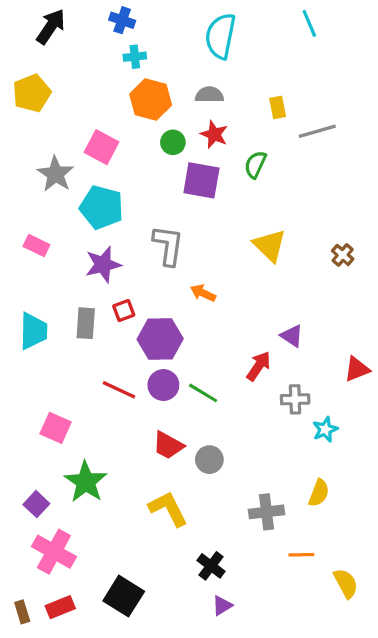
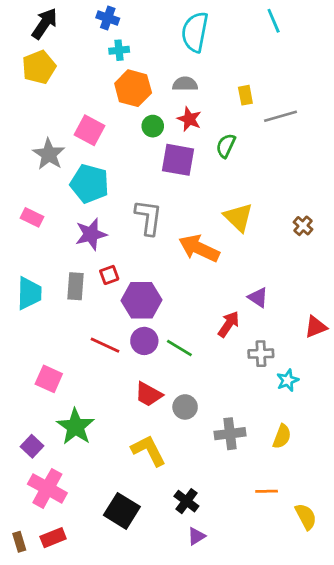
yellow pentagon: (32, 93) -> (39, 67), moved
orange arrow: (203, 293) -> (199, 248), moved, size x1.8
gray cross: (266, 512) -> (230, 434), moved
black square: (124, 596) -> (122, 511), moved

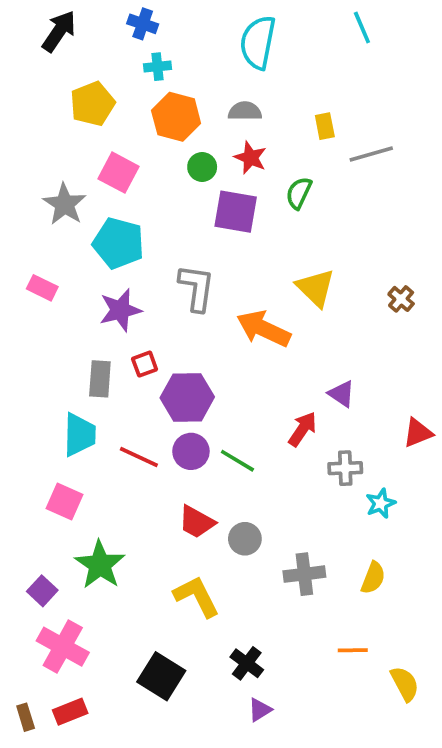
yellow pentagon: (39, 67) -> (92, 104), moved
cyan trapezoid: (29, 293) -> (79, 435), moved

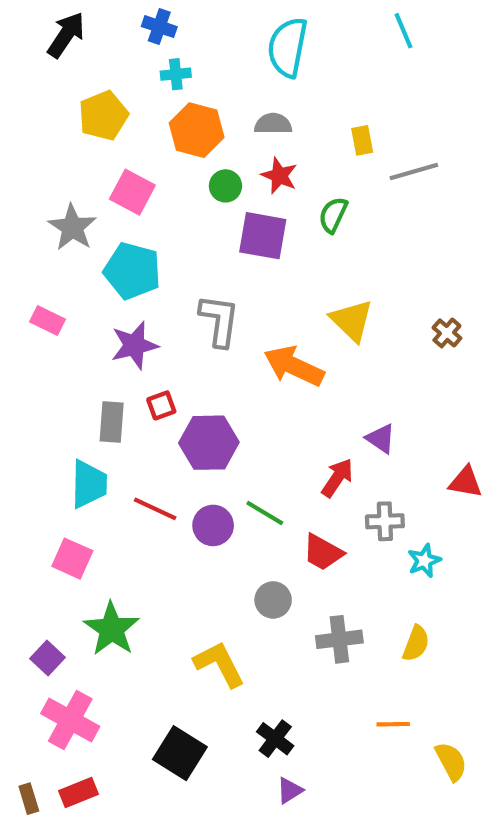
red triangle: (418, 433) -> (466, 482), turned 32
purple circle: (191, 451) -> (213, 525), moved
red trapezoid: (197, 522) -> (323, 552), moved

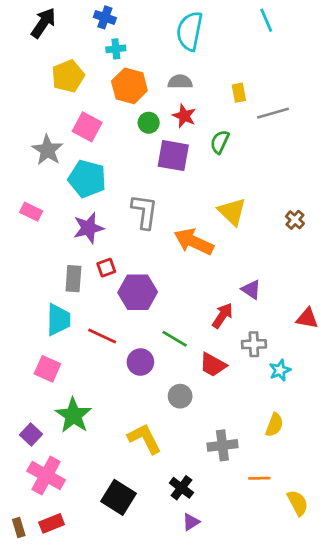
purple circle: (213, 525) -> (140, 362), moved
gray cross: (339, 639) -> (222, 445), moved

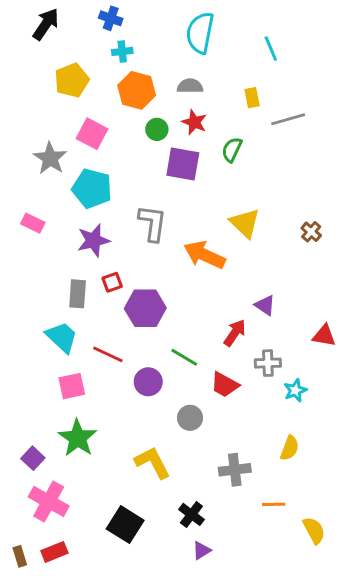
cyan line: (266, 20) -> (271, 49), moved
cyan trapezoid: (58, 320) -> (62, 337), turned -48
pink square: (47, 369) -> (72, 386), moved, turned -36

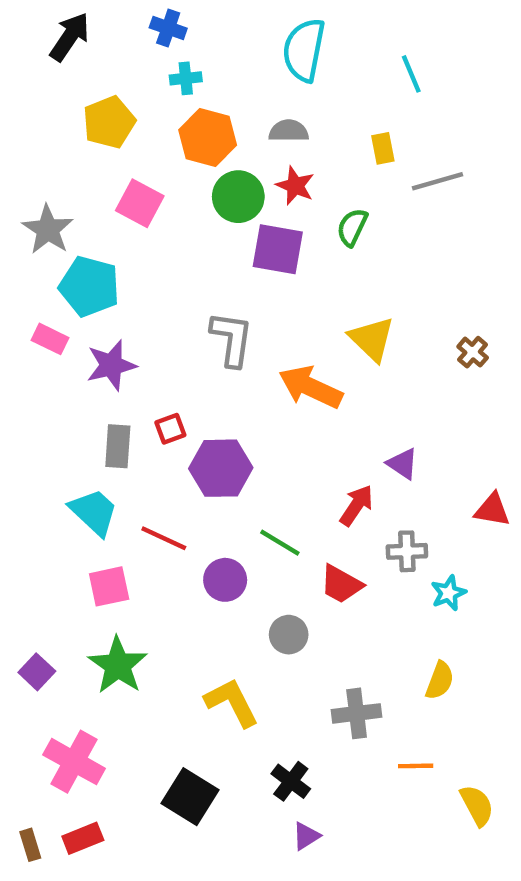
green circle: (157, 129) -> (238, 197), size x1.5
gray star: (50, 158) -> (48, 229), moved
cyan pentagon: (92, 189) -> (89, 286), moved
purple star: (93, 240) -> (111, 365), moved
purple square: (33, 458) -> (37, 672), moved

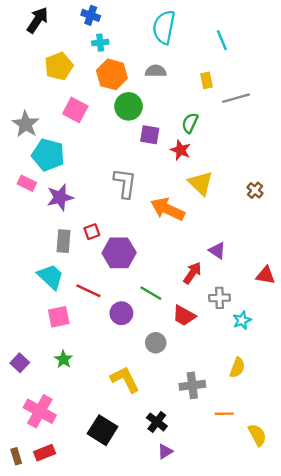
red star: (295, 186) -> (181, 150), moved
purple square: (278, 249) -> (150, 135), size x0.7
green star: (118, 665) -> (63, 359), size x0.6

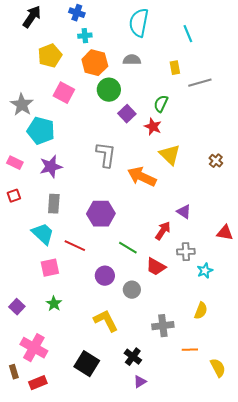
purple square: (150, 135) -> (127, 114), turned 36
pink rectangle: (27, 183) -> (15, 163), moved
red square: (92, 232) -> (14, 196), moved
purple circle: (121, 313) -> (105, 276), moved
brown rectangle: (16, 456) -> (14, 372), moved

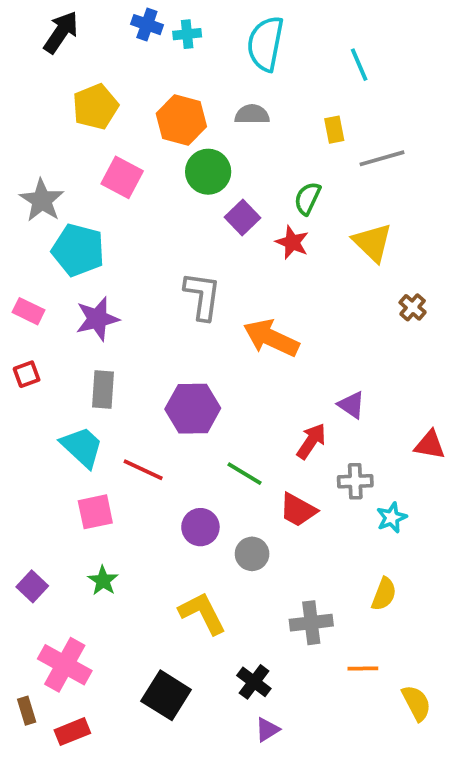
cyan cross: (85, 36) -> (187, 34), moved
yellow triangle: (170, 155) -> (372, 242), moved

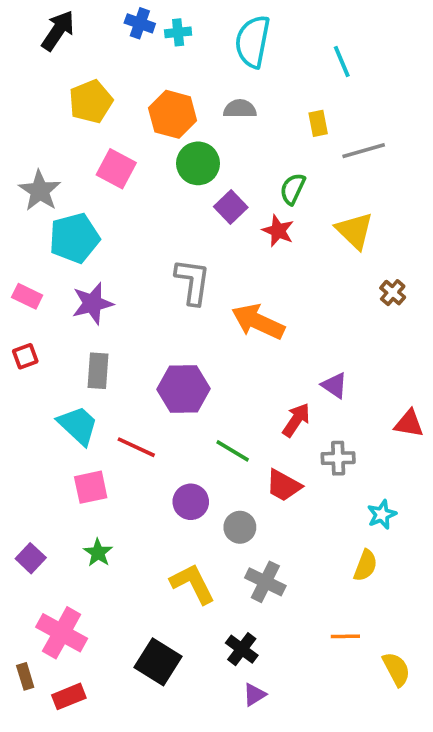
cyan pentagon: (78, 250) -> (74, 238), turned -30
cyan star: (392, 518) -> (382, 515), moved
gray cross: (311, 623) -> (265, 582), moved, turned 33

